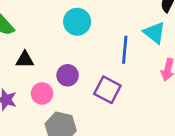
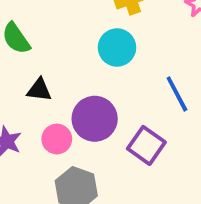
blue line: (125, 50) -> (177, 94), turned -40
purple circle: (68, 75) -> (95, 119), size x1.5

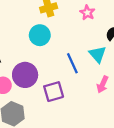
purple square: (146, 145) -> (54, 92), turned 36

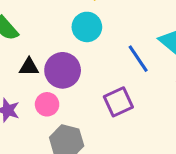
purple circle: (25, 75) -> (63, 70), moved

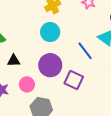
purple circle: (63, 70) -> (50, 65), moved
purple square: (118, 102) -> (74, 80), turned -36

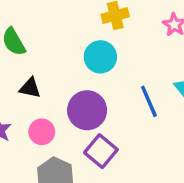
purple square: (74, 80) -> (101, 151), moved

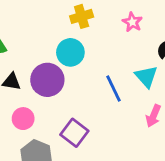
purple circle: (87, 110) -> (47, 80), moved

